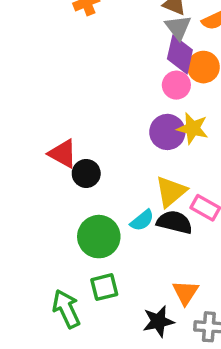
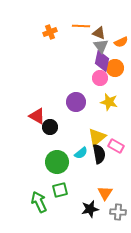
purple circle: (167, 132) -> (76, 102), moved
black semicircle: (175, 222) -> (99, 154), turned 66

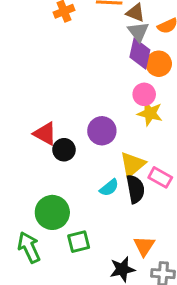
pink circle: (100, 78) -> (144, 94), moved
purple circle: (76, 102) -> (102, 131), moved
green circle: (57, 162) -> (52, 212), moved
green arrow: (39, 202) -> (29, 247), moved

